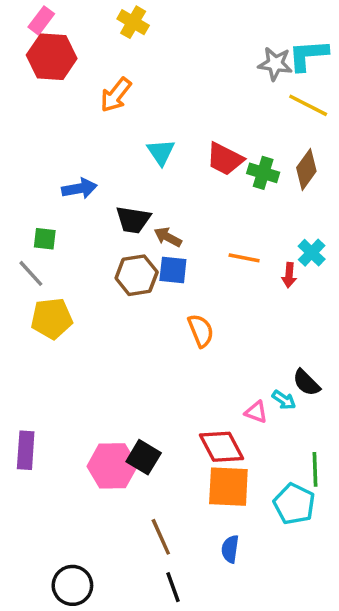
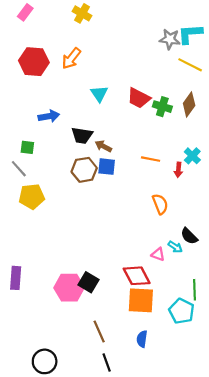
red hexagon: (52, 57) -> (34, 62), moved
orange semicircle: (201, 331) -> (160, 204), moved

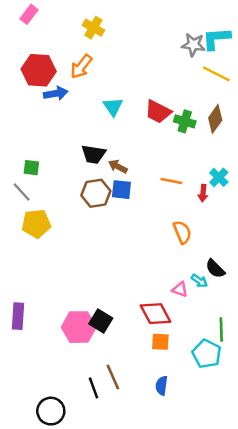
yellow cross: (82, 13) -> (93, 28), moved
blue arrow: (49, 116) -> (56, 93), moved
orange square: (141, 300) -> (160, 342), size x0.6
black line: (107, 363) -> (93, 388), moved

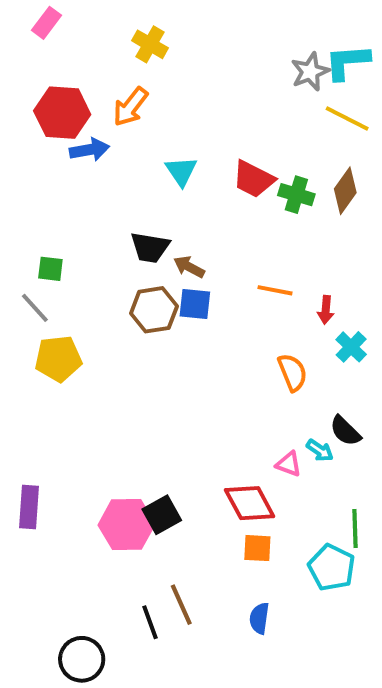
gray star: (193, 45) -> (310, 72), turned -30
cyan cross: (219, 177) -> (351, 347), moved
black square: (101, 321) -> (162, 515), turned 30

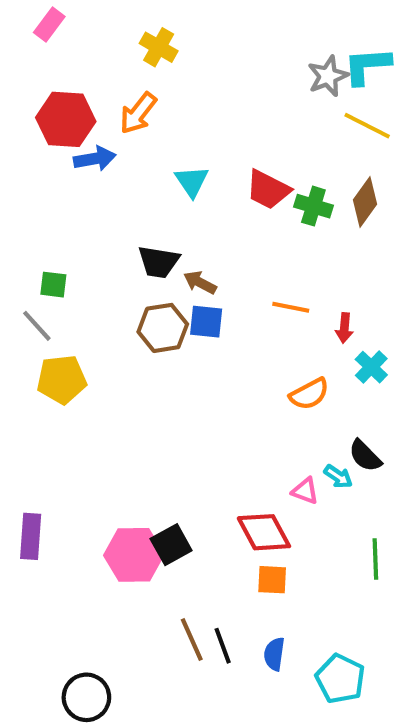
orange semicircle: (293, 372) -> (309, 394), turned 84
cyan pentagon: (332, 568) -> (340, 679), moved
black line: (150, 622) -> (223, 646), moved

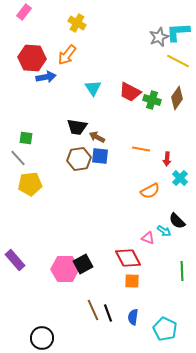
purple rectangle: (31, 536) -> (15, 260), turned -45

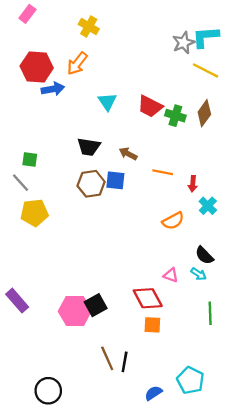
brown arrow: (97, 137) -> (128, 154), moved
cyan arrow: (164, 231) -> (199, 274), moved
black line: (108, 313) -> (125, 362), turned 30
blue semicircle: (133, 317) -> (153, 393), moved, turned 49

